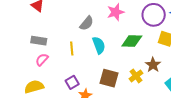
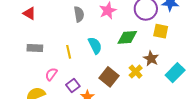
gray semicircle: (87, 23) -> (79, 14), moved, turned -42
pink semicircle: (42, 60) -> (51, 74), moved
brown square: (109, 78) -> (109, 77), turned 30

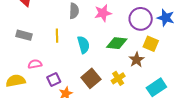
yellow line: (69, 52) -> (57, 36), moved
brown star: (151, 59) -> (137, 60), moved
pink semicircle: (51, 74) -> (35, 64), turned 32

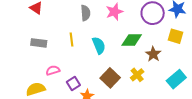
yellow square: (151, 44) -> (176, 36), moved

